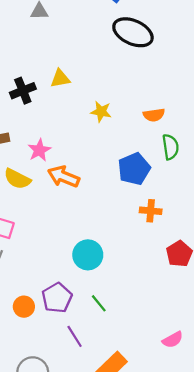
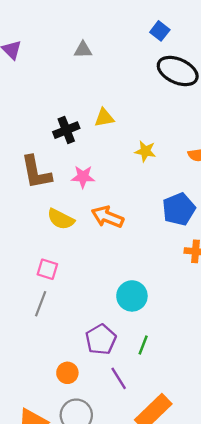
pink star: (39, 150) -> (83, 177), moved, turned 30
green line: (99, 303) -> (143, 345), turned 60
orange circle: (24, 307) -> (67, 373), moved

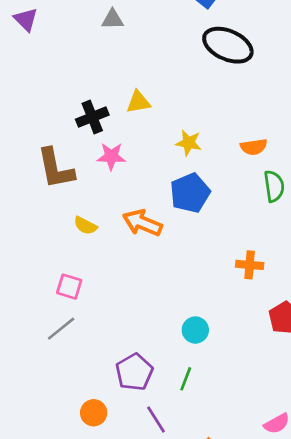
pink star: (83, 177) -> (111, 156), moved
blue pentagon: (179, 209) -> (190, 193), moved
yellow semicircle: (61, 219) -> (85, 226), size x0.7
cyan circle: (132, 296) -> (195, 330), moved, size x0.7
gray line: (41, 304) -> (61, 329), turned 30

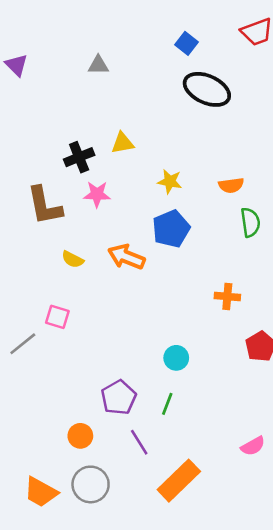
gray line: (61, 329) -> (23, 344), moved

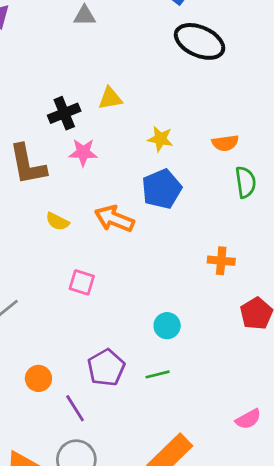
pink square: (57, 317) -> (82, 282), moved
green line: (167, 404) -> (158, 374), turned 55
orange circle: (80, 436) -> (38, 378), moved
purple line: (139, 442) -> (75, 408), moved

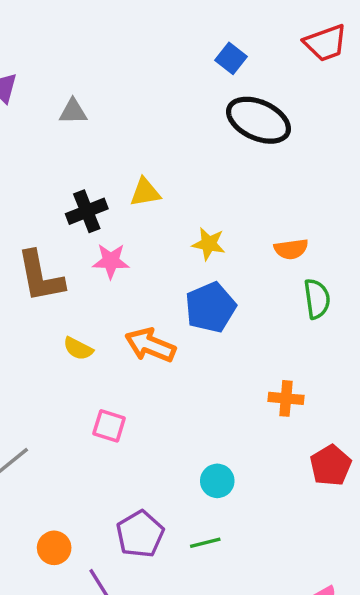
gray triangle: (84, 16) -> (73, 112), moved

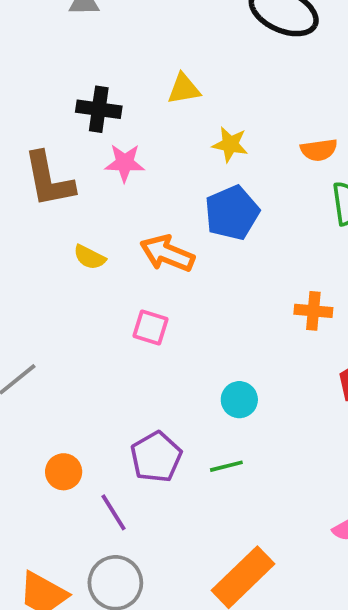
yellow triangle: (145, 192) -> (184, 89), moved
black cross: (87, 211) -> (99, 109), turned 30
pink square: (109, 426) -> (151, 327), moved

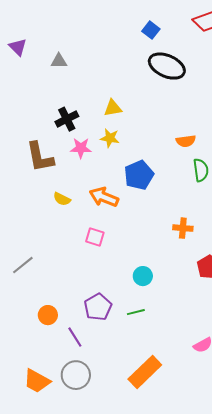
black cross: (99, 109) -> (67, 119), turned -35
yellow star: (230, 144) -> (110, 138), moved

